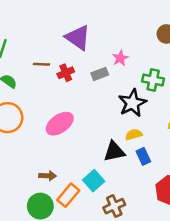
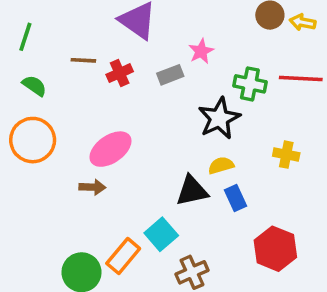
brown arrow: (48, 176) -> (92, 187), moved

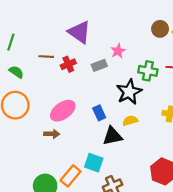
blue rectangle: (235, 198) -> (99, 113), moved
cyan square: (161, 234) -> (94, 163), turned -30

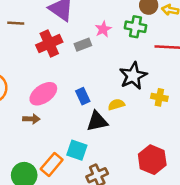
brown line: (46, 57) -> (16, 23), moved
red cross: (68, 64) -> (49, 43), size x1.5
green cross: (148, 71) -> (135, 27), moved
black star: (129, 92) -> (133, 76), moved

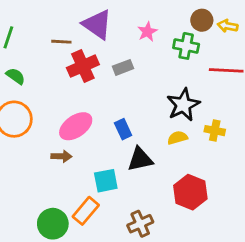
brown line: (16, 23) -> (61, 42), moved
pink star: (103, 29) -> (147, 32), moved
yellow semicircle: (116, 105) -> (177, 138), moved
cyan square: (77, 150) -> (106, 181), moved, turned -30
red hexagon: (152, 160) -> (190, 192), moved

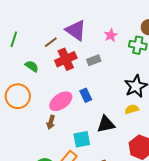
brown line: (61, 42) -> (51, 42), turned -40
green semicircle: (16, 76) -> (32, 66), moved
blue rectangle: (123, 129) -> (86, 95), moved
brown arrow: (61, 156) -> (51, 122), turned 104

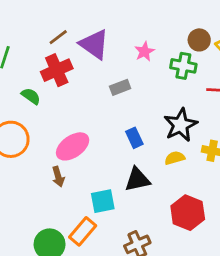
brown line: (51, 42) -> (58, 37), moved
red cross: (66, 59) -> (57, 70), moved
blue rectangle: (86, 95) -> (134, 138), moved
brown arrow: (51, 122) -> (58, 177), turned -32

